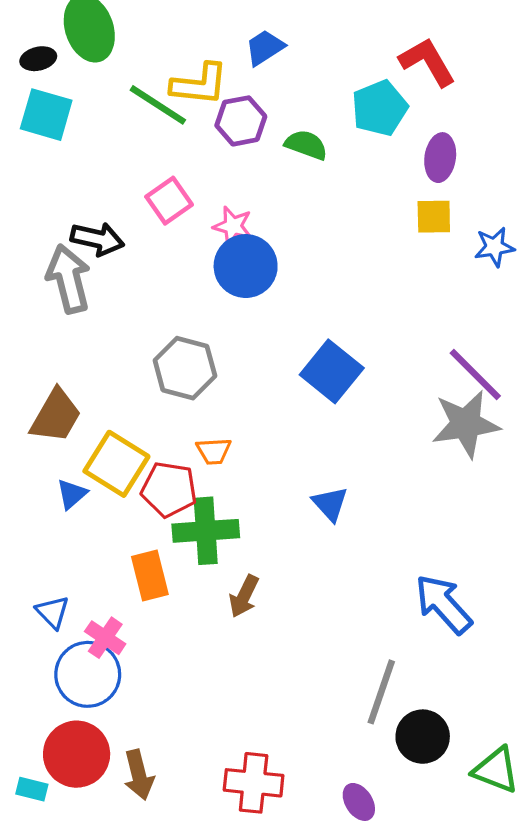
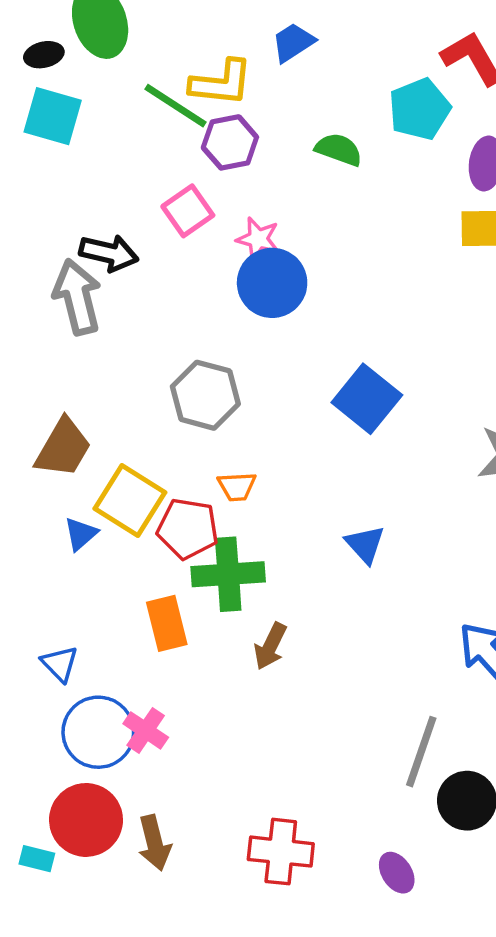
purple hexagon: (241, 121) -> (230, 142), moved
pink cross: (105, 638) -> (146, 730), moved

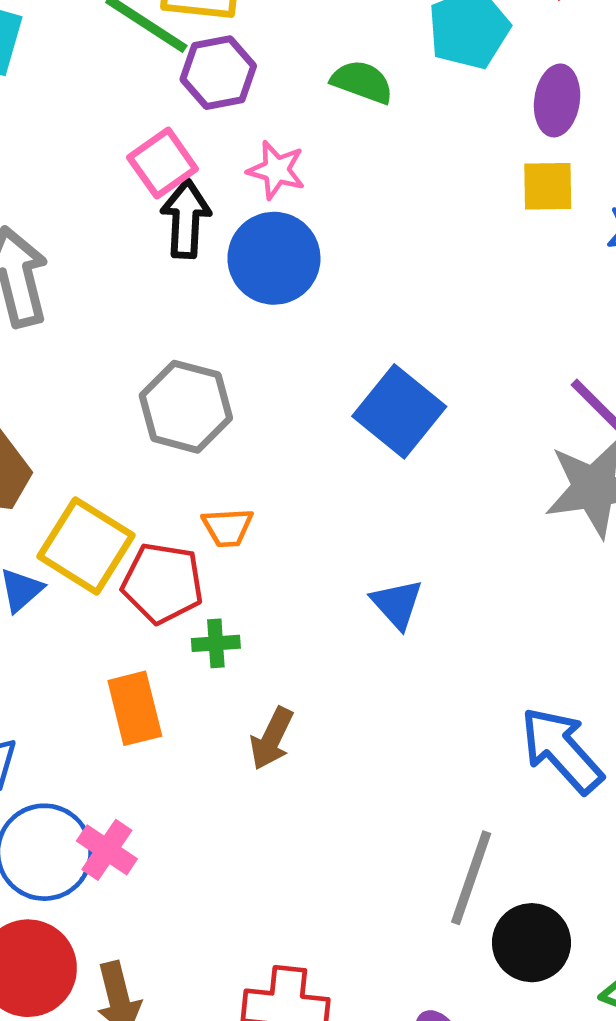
pink star: (258, 239) -> (276, 170), moved
black arrow: (109, 253) -> (186, 219), moved, turned -100
green cross: (228, 574) -> (216, 643), size x0.5

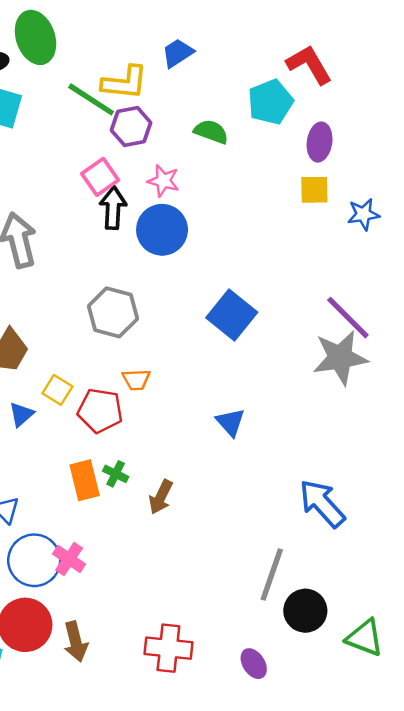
yellow square: (86, 546) -> (57, 390), size x0.6
green cross: (216, 643) -> (116, 474), moved, turned 30

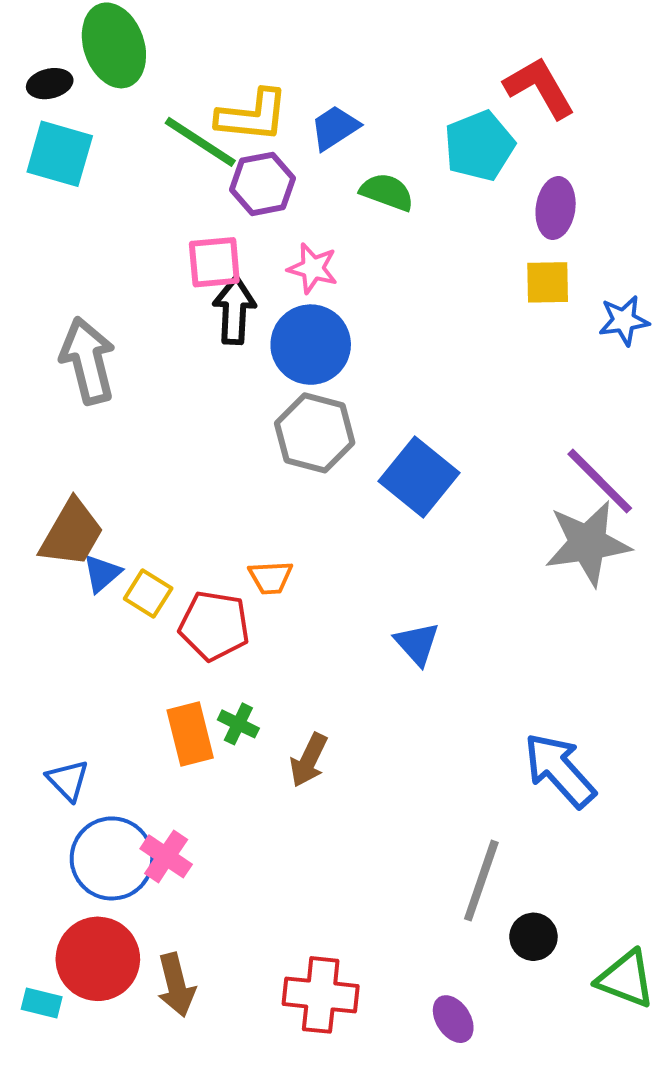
blue trapezoid: (178, 53) -> (335, 128), moved
pink square: (100, 177) -> (214, 262), turned 30
gray hexagon: (113, 312) -> (315, 433), moved
blue triangle: (21, 414) -> (102, 573), moved
black circle: (305, 611) -> (533, 937), size x0.7

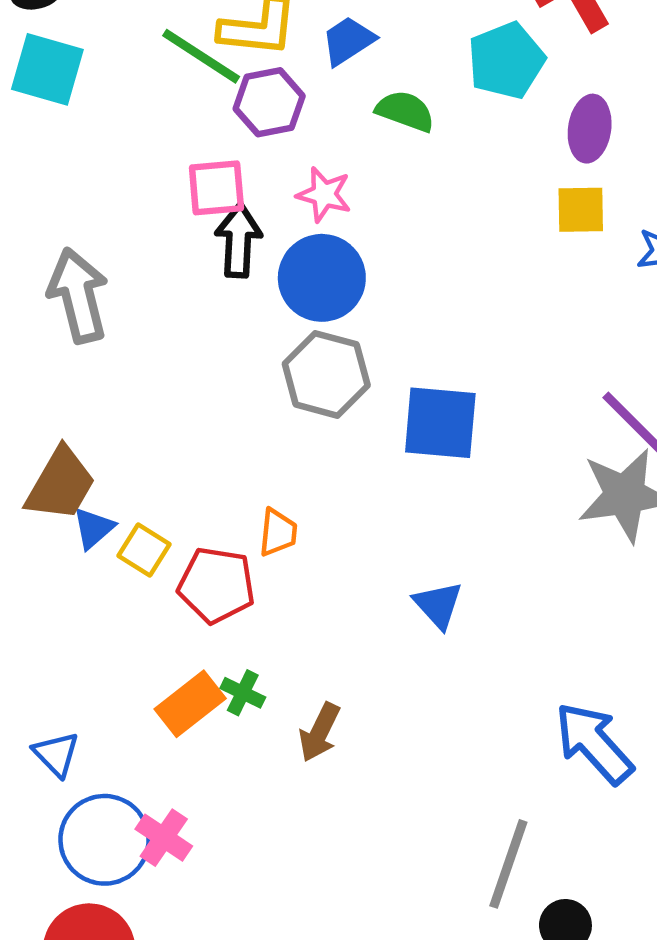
blue square: (419, 477) -> (440, 423), turned -34
orange trapezoid: (270, 577) -> (278, 532), turned -81
orange rectangle: (190, 734) -> (190, 704), turned 66

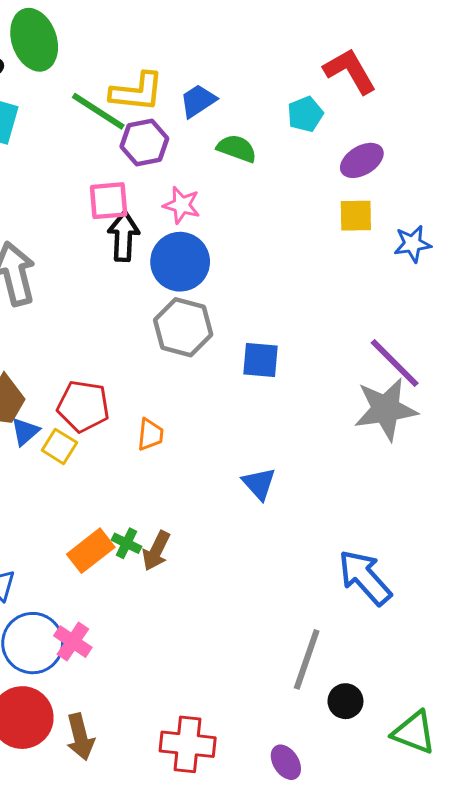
cyan pentagon: (506, 61) -> (305, 114), size x0.7
purple ellipse: (590, 129) -> (362, 160), turned 51
blue square: (440, 423) -> (261, 360), size x0.7
red pentagon: (216, 585) -> (83, 406), moved
brown arrow: (320, 732) -> (156, 551), moved

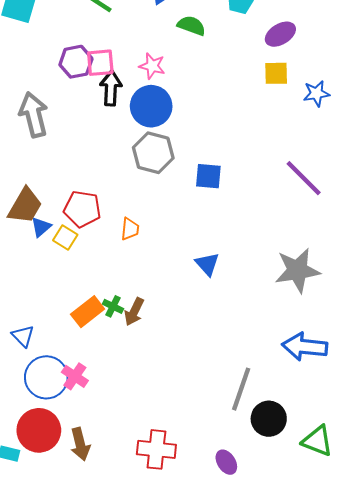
purple hexagon: (144, 143) -> (76, 62), moved
gray star: (386, 409) -> (297, 270), moved
blue arrow: (365, 578) -> (305, 347), moved, turned -42
black circle: (345, 701) -> (269, 419), size x1.4

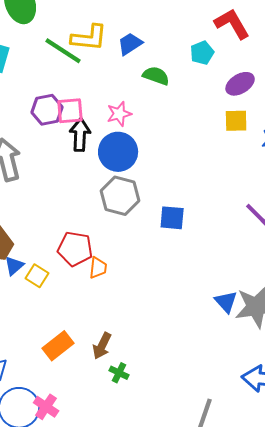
pink star: (152, 66) -> (119, 114), turned -30
red pentagon: (82, 209) -> (75, 249), moved
blue triangle: (207, 264) -> (226, 302), moved
green cross: (113, 306) -> (119, 373), moved

